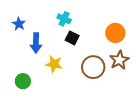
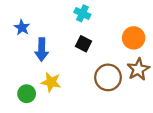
cyan cross: (64, 19) -> (82, 13), moved
yellow star: (54, 64) -> (51, 82), moved

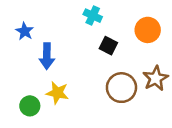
orange circle: (134, 38) -> (148, 30), moved
black square: (84, 44) -> (108, 46), moved

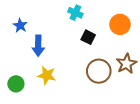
green circle: (30, 106) -> (16, 84), moved

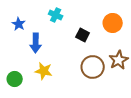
cyan cross: (75, 13) -> (56, 15), moved

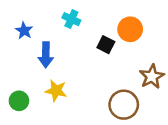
orange circle: (113, 23) -> (130, 29), moved
brown circle: (93, 67) -> (124, 105), moved

